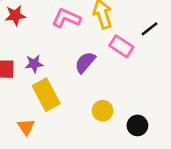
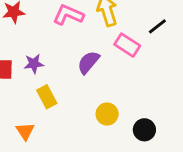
yellow rectangle: (46, 95) -> (47, 97), size x0.7

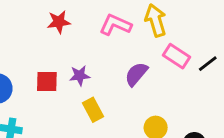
black line: (157, 26) -> (208, 64), moved

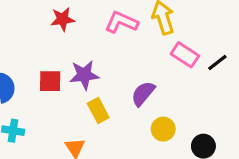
purple semicircle: (136, 74) -> (143, 93), moved
purple star: (80, 76) -> (84, 75), size x1.4

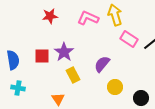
purple star: (84, 75) -> (64, 52), turned -30

